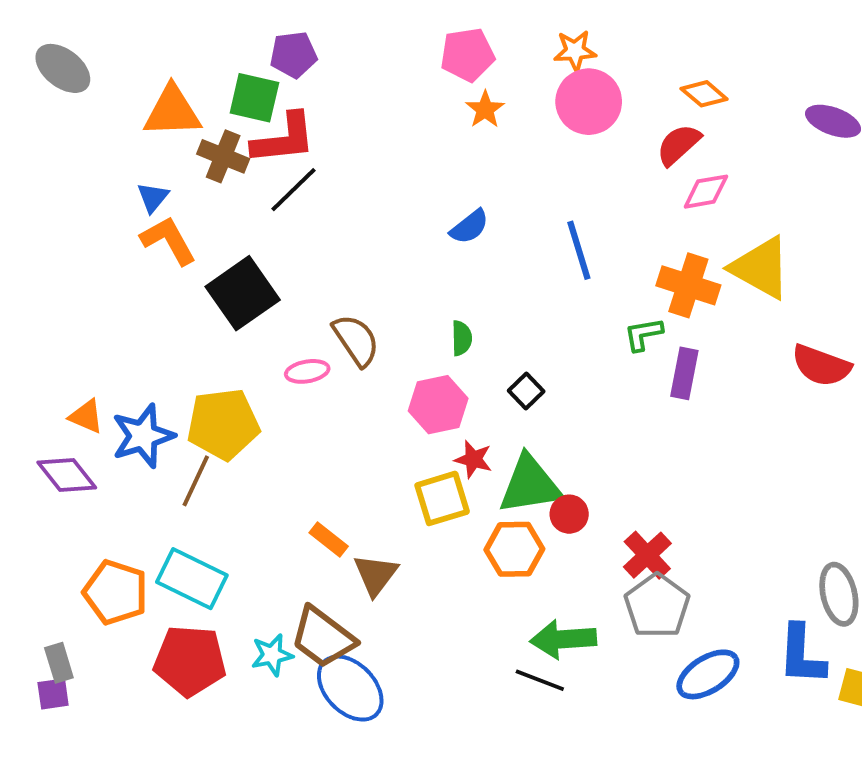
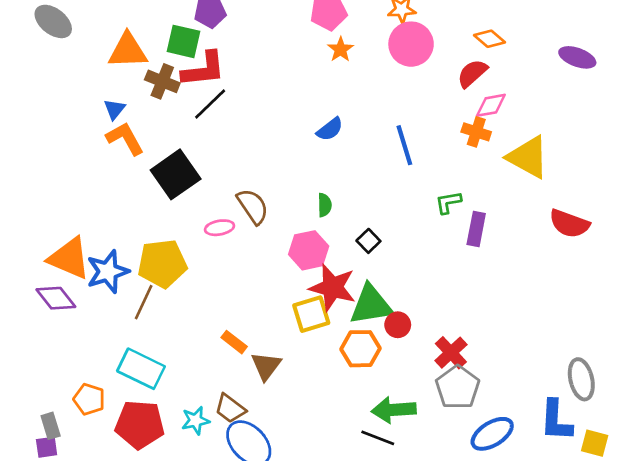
orange cross: (688, 285) -> (476, 132), moved, size x0.7
orange triangle: (86, 416) -> (69, 258), size x1.8
red star: (473, 459) -> (333, 288), size x1.8
orange pentagon: (116, 592) -> (89, 399), moved, size x0.7
brown trapezoid: (323, 637) -> (230, 409), size x0.7

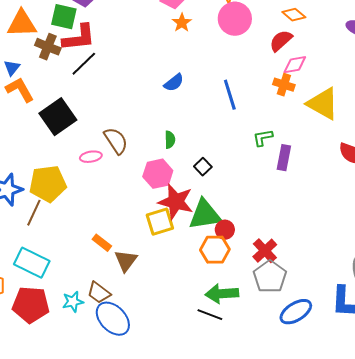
orange hexagon: (360, 349) -> (215, 250), moved

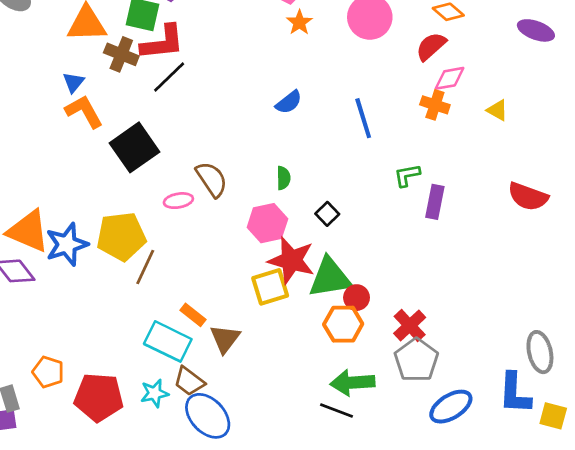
yellow triangle: (323, 104) -> (497, 110), moved, size x0.5
brown line: (34, 213) -> (145, 267), moved
cyan rectangle: (32, 263) -> (168, 341), moved

